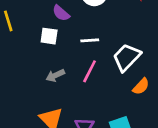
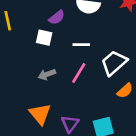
purple semicircle: (61, 13) -> (57, 17), turned -84

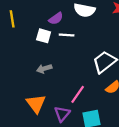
white line: (81, 45) -> (67, 35), moved
pink line: (79, 73) -> (78, 94), moved

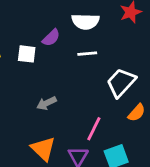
white line: (67, 35) -> (87, 54), moved
white square: (44, 36) -> (27, 54), moved

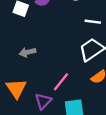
white line: (87, 54) -> (93, 22), moved

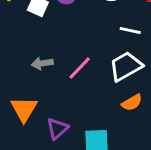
pink line: (61, 82) -> (80, 68), moved

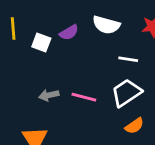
pink line: (80, 68) -> (84, 97), turned 65

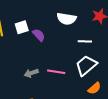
purple semicircle: (69, 32) -> (39, 35), moved, turned -96
white square: (41, 42) -> (22, 27), moved, turned -32

